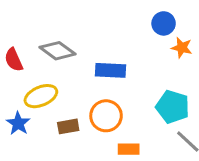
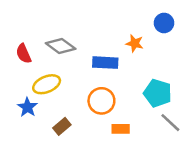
blue circle: (164, 23) -> (164, 23), moved
orange star: (182, 48) -> (135, 43), moved
brown rectangle: (68, 126) -> (62, 126), moved, turned -30

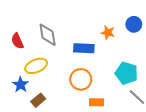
blue circle: (164, 23) -> (134, 24), moved
gray diamond: (61, 46) -> (48, 35), turned 45
brown rectangle: (62, 126) -> (38, 100), moved

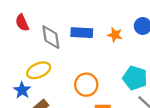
red semicircle: (17, 41) -> (22, 23), moved
blue rectangle: (84, 48) -> (82, 33), moved

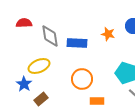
red semicircle: (22, 23) -> (24, 23), turned 112
blue rectangle: (82, 33) -> (77, 43), moved

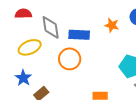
yellow ellipse: (39, 66) -> (30, 47), moved
orange circle: (82, 79) -> (70, 59), moved

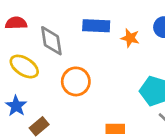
blue rectangle: (79, 35) -> (96, 26), moved
yellow ellipse: (30, 47) -> (24, 67), turned 55

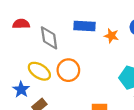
yellow ellipse: (24, 67) -> (39, 71), moved

